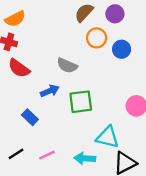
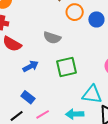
blue arrow: (50, 91) -> (31, 66), moved
blue rectangle: (30, 117) -> (28, 97), moved

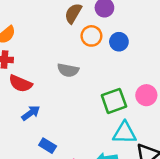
blue arrow: (31, 66) -> (31, 113), moved
green square: (67, 67) -> (114, 101), moved

